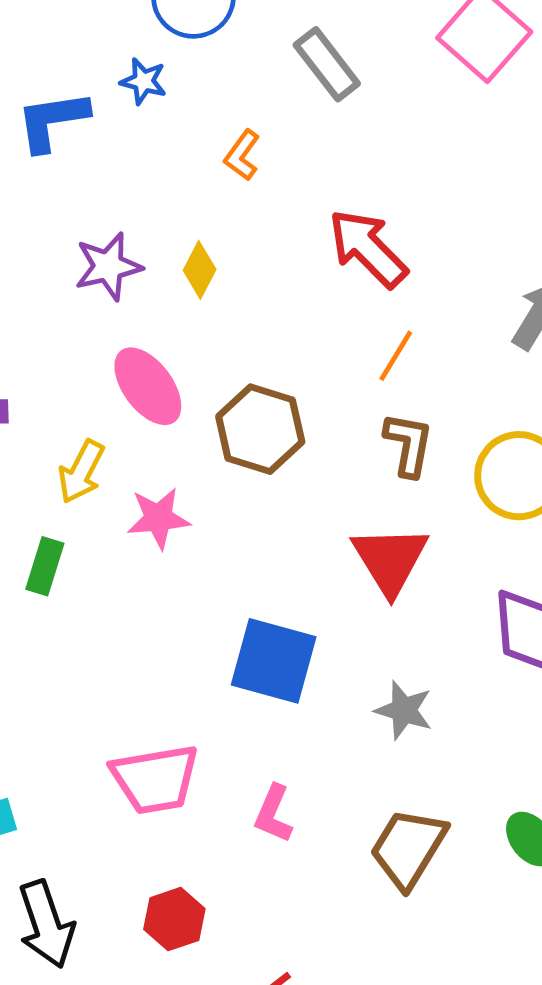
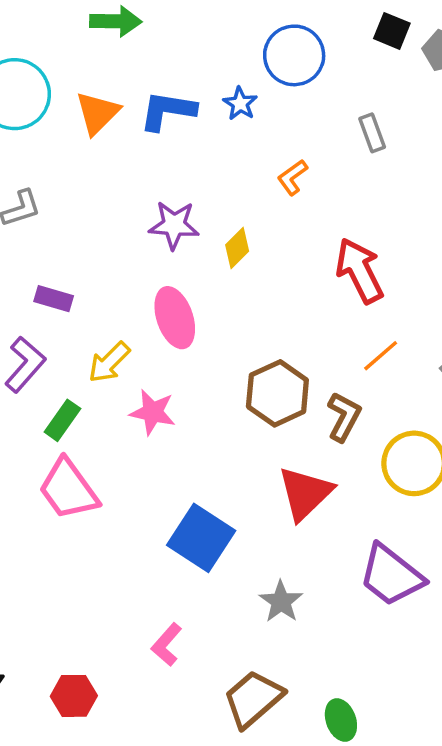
gray rectangle: (327, 64) -> (372, 133), size x0.7
orange line: (396, 356) -> (381, 356), moved
brown hexagon: (260, 429) -> (277, 393), moved
pink trapezoid: (155, 779) -> (68, 489), moved, turned 46

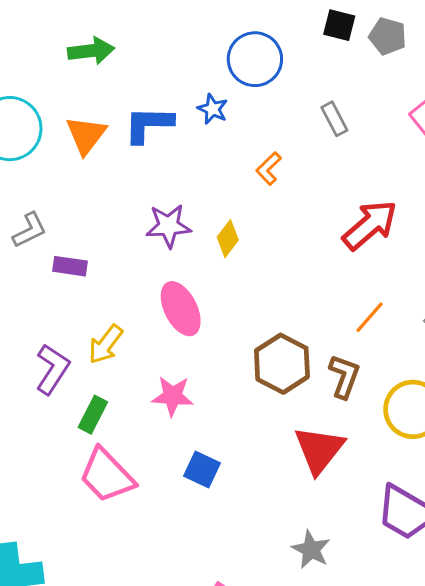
red arrow: (359, 271) -> (370, 225), moved, turned 84
purple rectangle: (54, 299) -> (70, 266), moved
yellow arrow: (109, 362) -> (106, 344), moved
blue square: (201, 538) -> (202, 470), moved, size x0.6

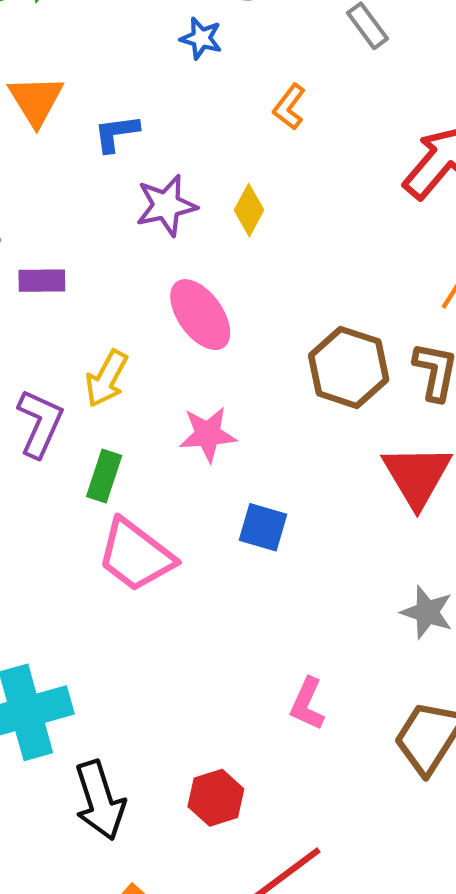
blue L-shape: (149, 124) -> (116, 133), moved, size x0.7

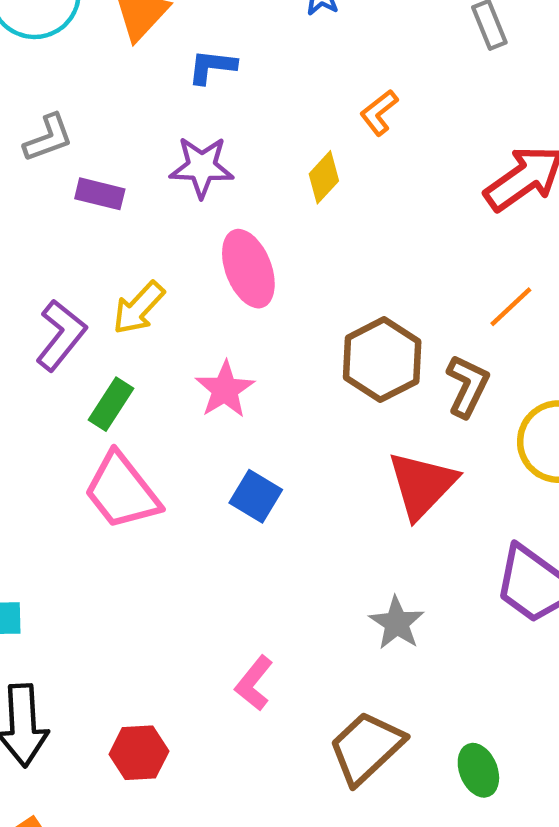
orange L-shape: (289, 107) -> (379, 113), moved
purple star: (166, 205) -> (202, 167), moved
pink star: (208, 434) -> (225, 390), turned 30

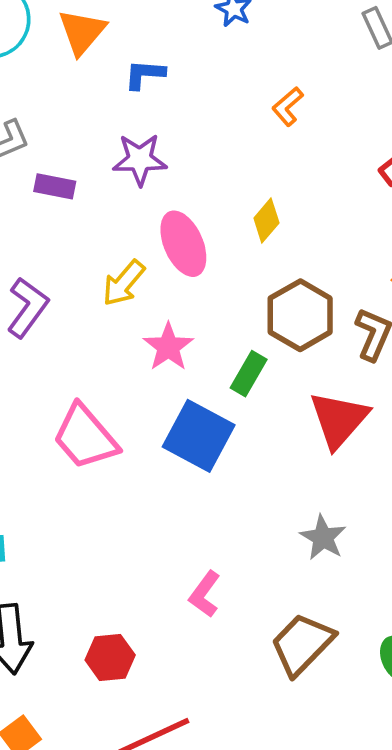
yellow diamond: (324, 177) -> (266, 220), moved
yellow arrow: (139, 308) -> (124, 283), moved
green rectangle: (111, 404) -> (249, 374), moved
blue square: (256, 496) -> (199, 436), size x1.6

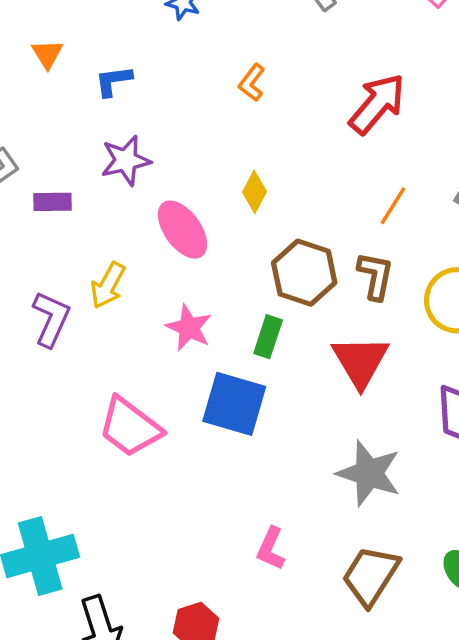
orange triangle: (82, 32) -> (47, 54), size x0.7
yellow arrow: (124, 283) -> (108, 285), moved
gray star: (323, 538) -> (369, 473), size x1.5

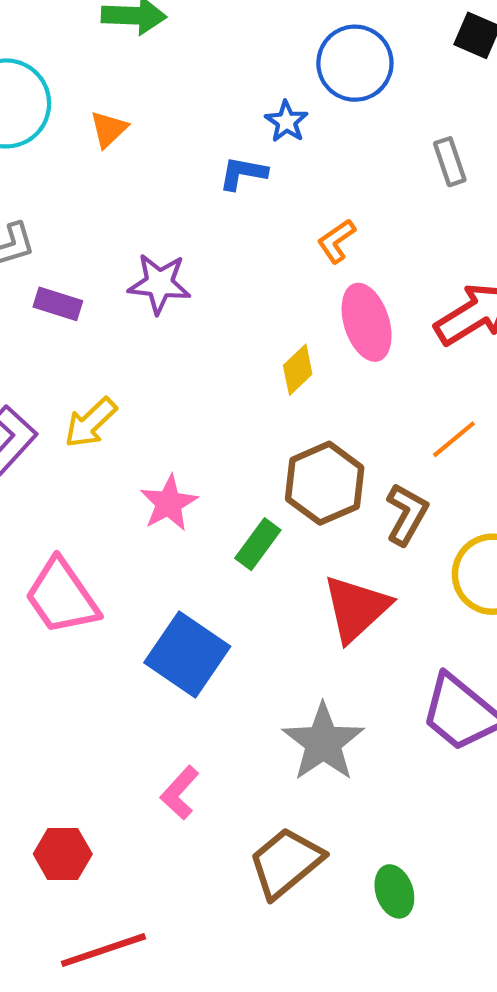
blue L-shape: (113, 81) -> (243, 173), moved
pink ellipse: (182, 230) -> (367, 322), moved
blue square: (234, 404) -> (187, 654), moved

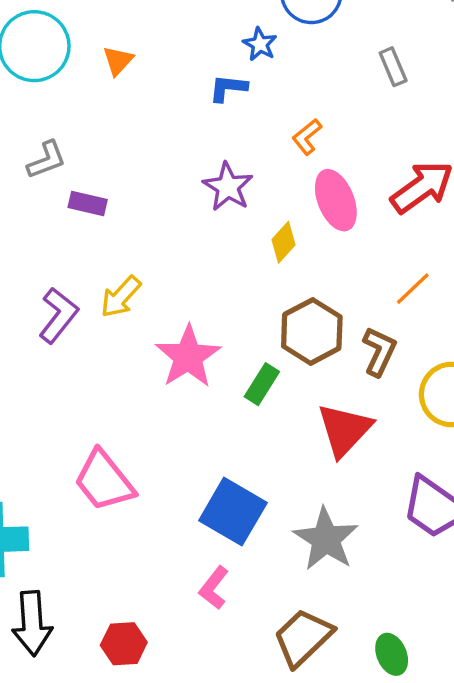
purple star: (159, 284) -> (228, 187), moved, turned 30
pink star: (169, 503) -> (188, 357), size x1.4
pink trapezoid: (62, 597) -> (104, 481), moved
blue square: (187, 654) -> (233, 512), moved

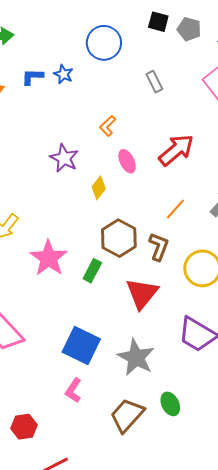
blue star: (260, 44) -> (63, 74), moved
blue L-shape: (228, 88) -> (32, 77), moved
pink ellipse: (336, 200) -> (127, 161), size x0.7
green ellipse: (392, 654) -> (170, 404), moved

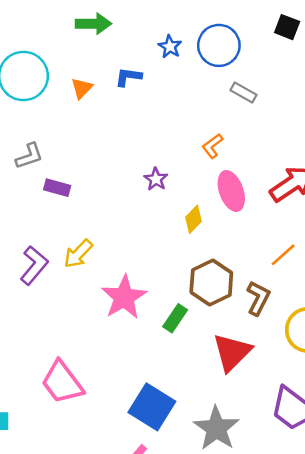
blue star: (63, 74) -> (170, 47), moved
gray rectangle: (154, 82) -> (244, 92), moved, turned -40
purple star: (64, 158) -> (156, 179), size x0.7
pink ellipse: (127, 161) -> (231, 191), size x1.4

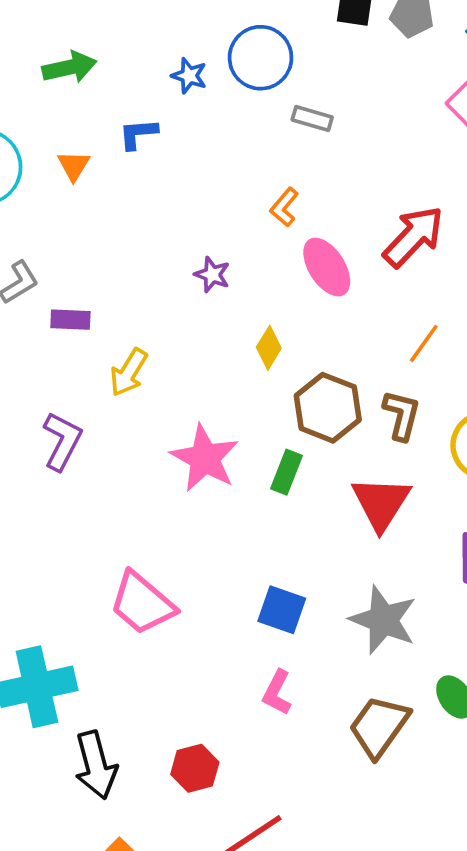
yellow diamond: (194, 219) -> (269, 348), moved
yellow arrow: (78, 254) -> (129, 372), moved
blue square: (152, 407) -> (282, 610), size x0.7

